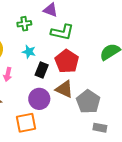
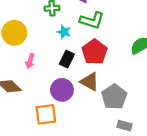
cyan star: (29, 52) -> (64, 32), moved

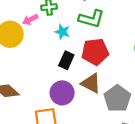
red pentagon: (94, 52) -> (95, 52), turned 30
pink arrow: (30, 61) -> (30, 20), moved, turned 48

